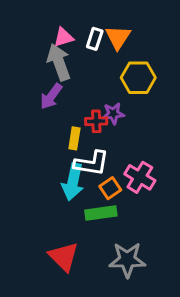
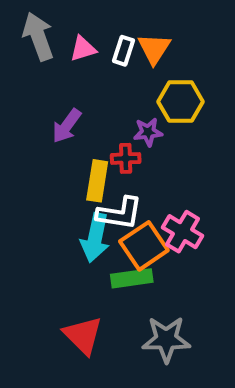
gray arrow: (59, 62) -> (38, 36), moved
purple star: (113, 114) -> (148, 132), moved
yellow rectangle: (74, 138) -> (97, 181), size x1.4
orange square: (110, 188) -> (144, 246), size x1.6

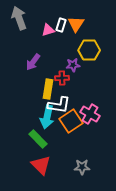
pink triangle: (83, 49) -> (48, 30), moved
green rectangle: (132, 278) -> (38, 139), moved, turned 54
gray star: (166, 339) -> (82, 167), size x0.7

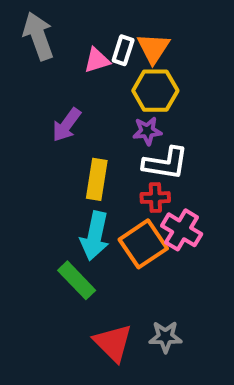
yellow hexagon: (89, 50) -> (155, 91), moved
red cross: (62, 78) -> (155, 198), moved
white L-shape: (59, 105) -> (165, 163), moved
red triangle: (41, 165) -> (113, 343), moved

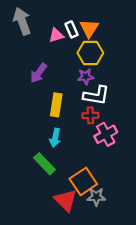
white rectangle: (123, 50) -> (72, 29), turned -42
pink cross: (182, 230) -> (106, 134), turned 30
cyan arrow: (95, 236) -> (55, 138), size x0.7
orange square: (143, 244) -> (83, 181), moved

